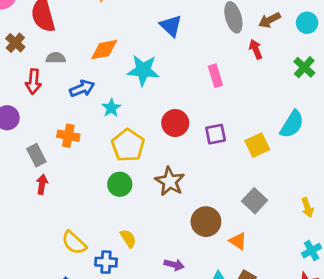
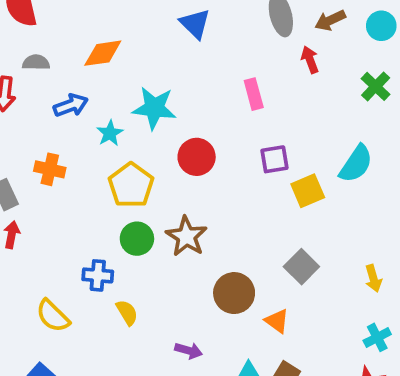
cyan star: (143, 70) -> (154, 108), moved
purple square: (216, 134) -> (274, 159), moved
green circle: (120, 184) -> (137, 239), moved
blue cross: (106, 262) -> (98, 275), moved

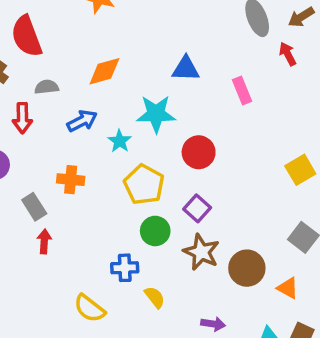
blue triangle: (195, 24) -> (186, 69), moved, turned -36
purple square: (274, 159) -> (197, 208), moved, turned -32
brown star: (186, 236) -> (201, 252), moved

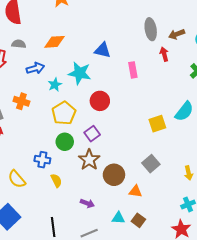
orange triangle: (288, 288) -> (136, 191), turned -32

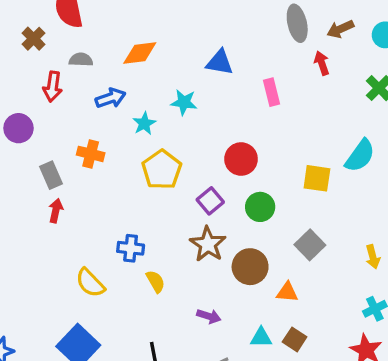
cyan star: (80, 73) -> (184, 102), size x0.7
red circle: (100, 101) -> (241, 159), moved
yellow square: (157, 124) -> (317, 178), turned 30
green circle: (65, 142) -> (260, 207), moved

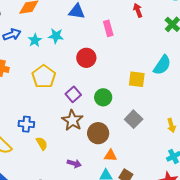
cyan star: (144, 123) -> (35, 40), moved
red circle: (241, 159) -> (86, 58), moved
orange triangle: (287, 292) -> (110, 156), moved

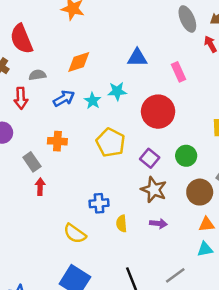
red circle: (86, 58) -> (158, 112), size x1.4
brown circle: (98, 133) -> (200, 192), moved
yellow semicircle: (42, 144) -> (121, 224), turned -144
purple arrow: (74, 163) -> (158, 224), moved

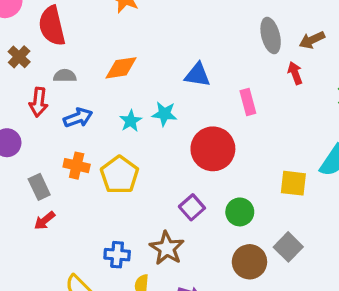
blue arrow: (64, 98) -> (78, 118), moved
yellow pentagon: (111, 143) -> (119, 175), moved
red arrow: (40, 187) -> (45, 221), turned -140
brown star: (154, 190) -> (167, 248), moved

